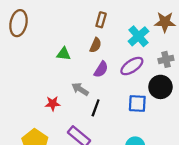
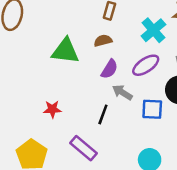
brown semicircle: (96, 45) -> (103, 41), turned -128
green triangle: (64, 54) -> (65, 51), size x1.6
gray arrow: (80, 89) -> (122, 92), moved

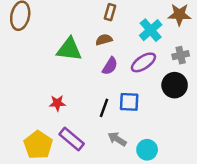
gray arrow: (122, 92) -> (117, 139), moved
blue square: (152, 109) -> (129, 102), moved
purple rectangle: (84, 148) -> (72, 139), moved

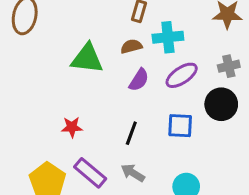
cyan cross: (151, 30) -> (168, 37), moved, turned 35
blue square: (129, 102) -> (180, 126), moved
gray arrow: (117, 139) -> (133, 173), moved

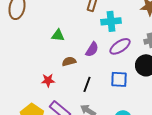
brown semicircle: (131, 46) -> (69, 61), moved
green triangle: (87, 59) -> (58, 35), size x0.6

